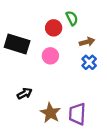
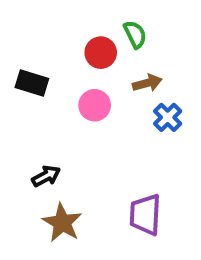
brown arrow: (87, 42) -> (147, 83), moved
black rectangle: (17, 44) -> (32, 83), size x0.7
brown star: (50, 113) -> (62, 223), moved

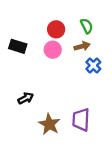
green semicircle: (135, 34) -> (87, 26), moved
pink circle: (95, 105) -> (53, 50), moved
brown star: (62, 223) -> (49, 124), moved

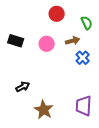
green semicircle: (87, 26) -> (87, 23), moved
red circle: (56, 29) -> (57, 14), moved
purple trapezoid: (81, 120) -> (84, 106), moved

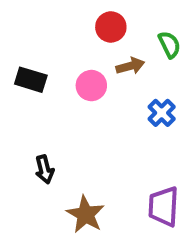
brown arrow: (73, 41) -> (130, 66), moved
black arrow: (23, 87) -> (44, 169), turned 104

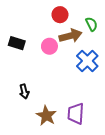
brown arrow: (130, 66) -> (70, 36), size x1.5
blue cross: (162, 113) -> (87, 61), size x1.5
purple trapezoid: (164, 207) -> (76, 114), moved

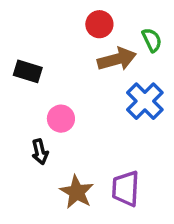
pink circle: (49, 46) -> (61, 119), moved

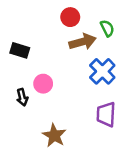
black arrow: (40, 152) -> (22, 97), moved
purple trapezoid: (126, 189) -> (106, 114), moved

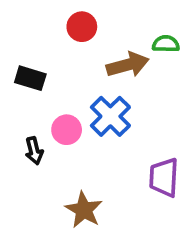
red circle: (70, 17) -> (82, 27), moved
green semicircle: (107, 28) -> (166, 44), turned -63
blue cross: (102, 71) -> (110, 116), moved

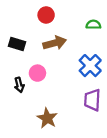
brown arrow: (128, 65) -> (55, 43), moved
blue cross: (110, 116) -> (90, 66), moved

